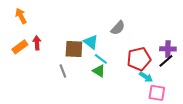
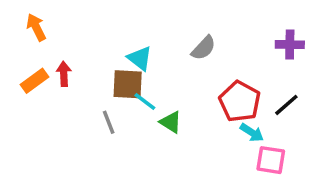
cyan triangle: (91, 42) -> (140, 58), moved
purple cross: (168, 49) -> (290, 45), moved
cyan line: (101, 59) -> (145, 101), moved
red pentagon: (139, 59) -> (240, 101), turned -30

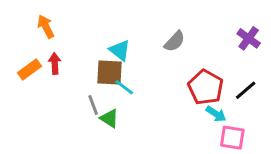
orange arrow: (36, 27) -> (46, 27), moved
purple cross: (290, 45) -> (249, 38), turned 35
green triangle: (171, 122) -> (109, 118), moved

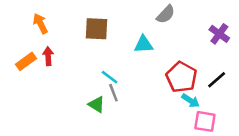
gray semicircle: (175, 41) -> (166, 14), moved
cyan triangle: (120, 50) -> (144, 44), moved, turned -42
brown square: (109, 72) -> (96, 29), moved
gray line: (93, 105) -> (113, 93), moved

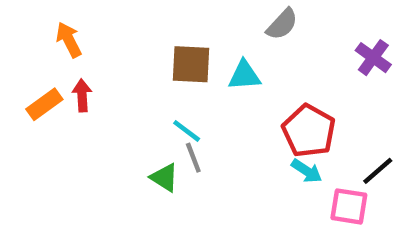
brown square: (96, 29) -> (191, 64), moved
black line: (217, 80) -> (378, 171), moved
cyan arrow: (191, 101) -> (307, 171), moved

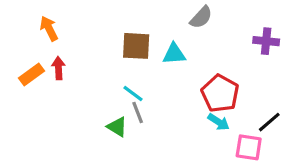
purple cross: (373, 58) -> (266, 41), turned -30

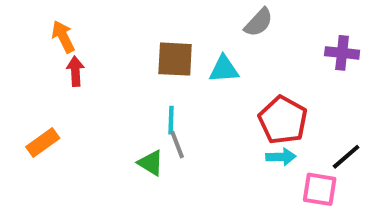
red arrow: (58, 68) -> (75, 71), moved
orange rectangle: (31, 74) -> (43, 143), moved
cyan line: (133, 93) -> (171, 120), turned 55
cyan arrow: (219, 122) -> (281, 157), turned -35

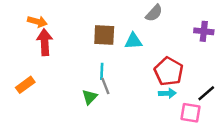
orange arrow: (63, 37) -> (37, 22), turned 132
red arrow: (75, 71) -> (45, 42), size x1.5
green triangle: (151, 163) -> (90, 97), turned 42

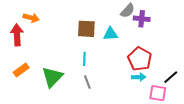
purple cross: (204, 31) -> (142, 19), moved
red arrow: (45, 42) -> (17, 35), moved
gray line: (105, 86) -> (87, 82), moved
green triangle: (90, 97) -> (52, 77), moved, size x1.6

